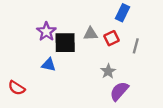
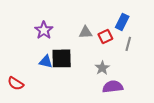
blue rectangle: (123, 13) -> (122, 22), moved
black square: (65, 43) -> (62, 58), moved
purple semicircle: (119, 91) -> (113, 87), turned 42

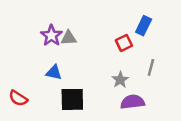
gray triangle: (86, 32) -> (69, 38), moved
gray line: (128, 44) -> (151, 67), moved
black square: (62, 58) -> (72, 99), moved

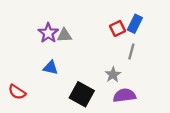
red square: (124, 43) -> (118, 28), moved
gray line: (151, 67) -> (131, 52), moved
black square: (72, 99) -> (82, 94), moved, turned 30

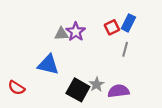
purple star: (48, 33) -> (76, 32), moved
blue triangle: (51, 68) -> (48, 65), size x1.5
gray star: (113, 75) -> (97, 84), moved

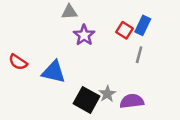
red square: (112, 27) -> (124, 30), turned -32
gray triangle: (61, 34) -> (69, 12), moved
red semicircle: (16, 88) -> (18, 62), moved

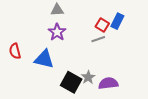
purple star: (84, 35) -> (57, 32), moved
gray line: (139, 55) -> (98, 39), moved, turned 56
red semicircle: (18, 62) -> (15, 51), turned 42

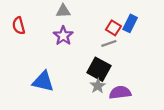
red semicircle: (15, 51) -> (19, 26), moved
blue triangle: (44, 59) -> (43, 81), moved
black square: (71, 82) -> (99, 69), moved

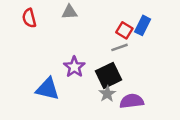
red semicircle: (19, 26) -> (29, 18), moved
purple star: (63, 36) -> (74, 67), moved
black square: (99, 69) -> (109, 75), turned 35

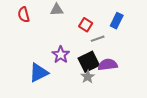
red square: (124, 30) -> (86, 25), moved
blue triangle: (48, 89) -> (39, 73), turned -40
purple semicircle: (132, 101) -> (108, 65), moved

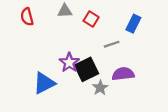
red square: (86, 25) -> (91, 19), moved
black square: (89, 62) -> (86, 69), moved

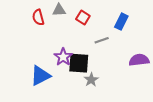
red semicircle: (27, 17) -> (38, 17), moved
black square: (86, 69) -> (79, 63), turned 30
purple semicircle: (123, 74) -> (139, 60), moved

